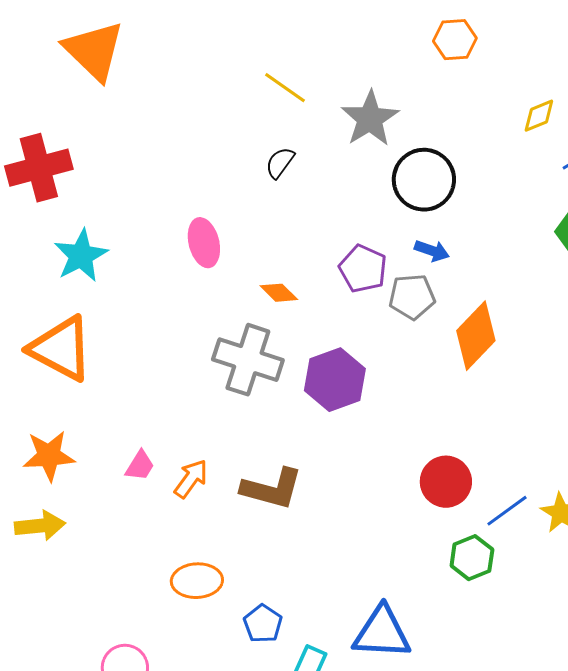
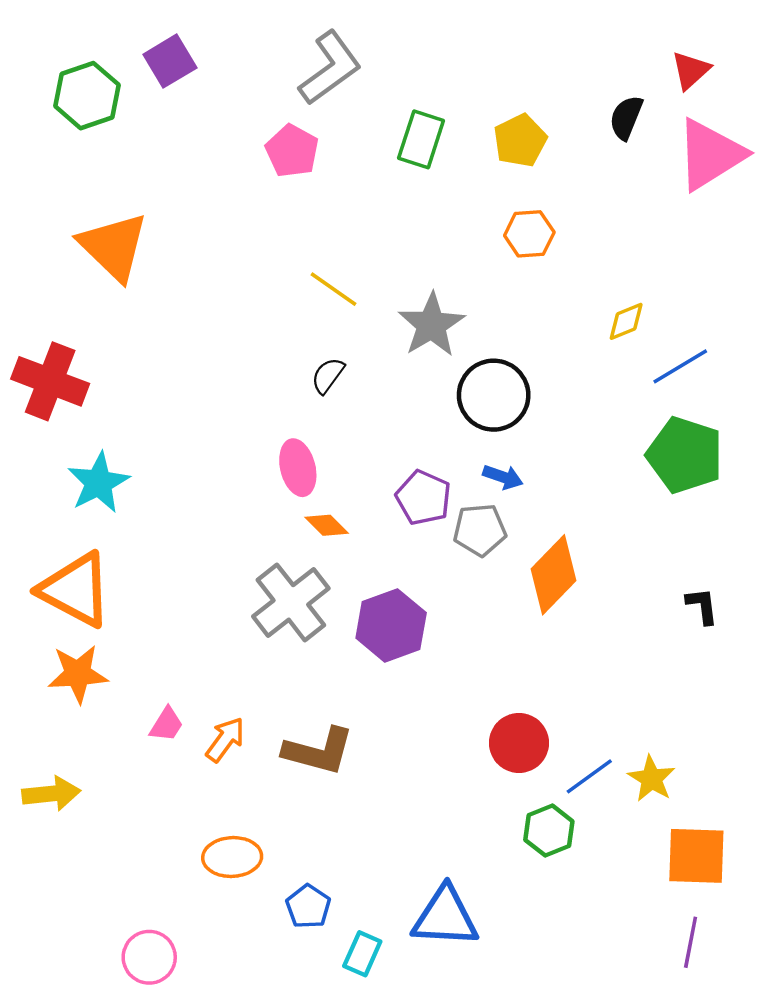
red cross: (39, 168) -> (50, 381), turned 36
pink ellipse: (204, 243) -> (298, 468), moved
gray cross: (248, 360) -> (291, 602), turned 34
orange star: (49, 456) -> (78, 674), moved

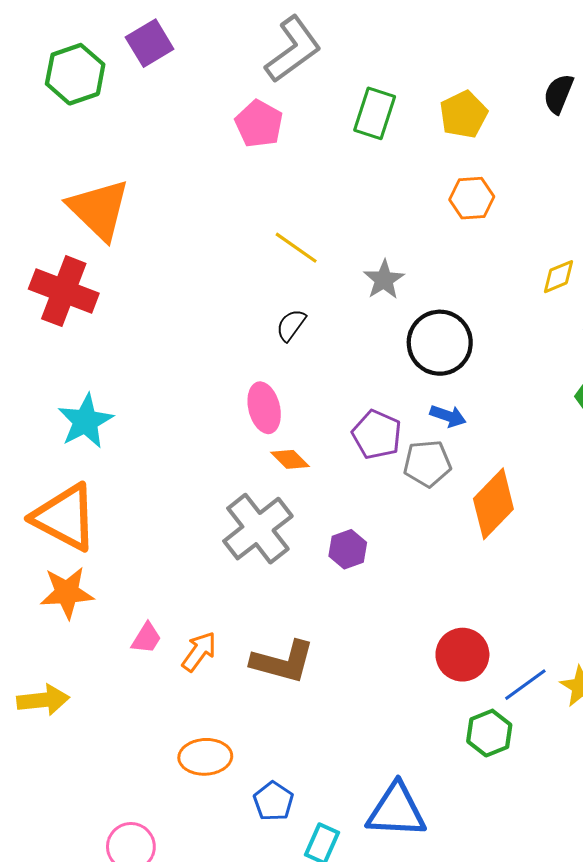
gray star: (431, 325) -> (384, 280), size x0.7
red cross: (50, 381) -> (64, 291), moved
purple hexagon: (391, 625) -> (348, 549), size x0.6

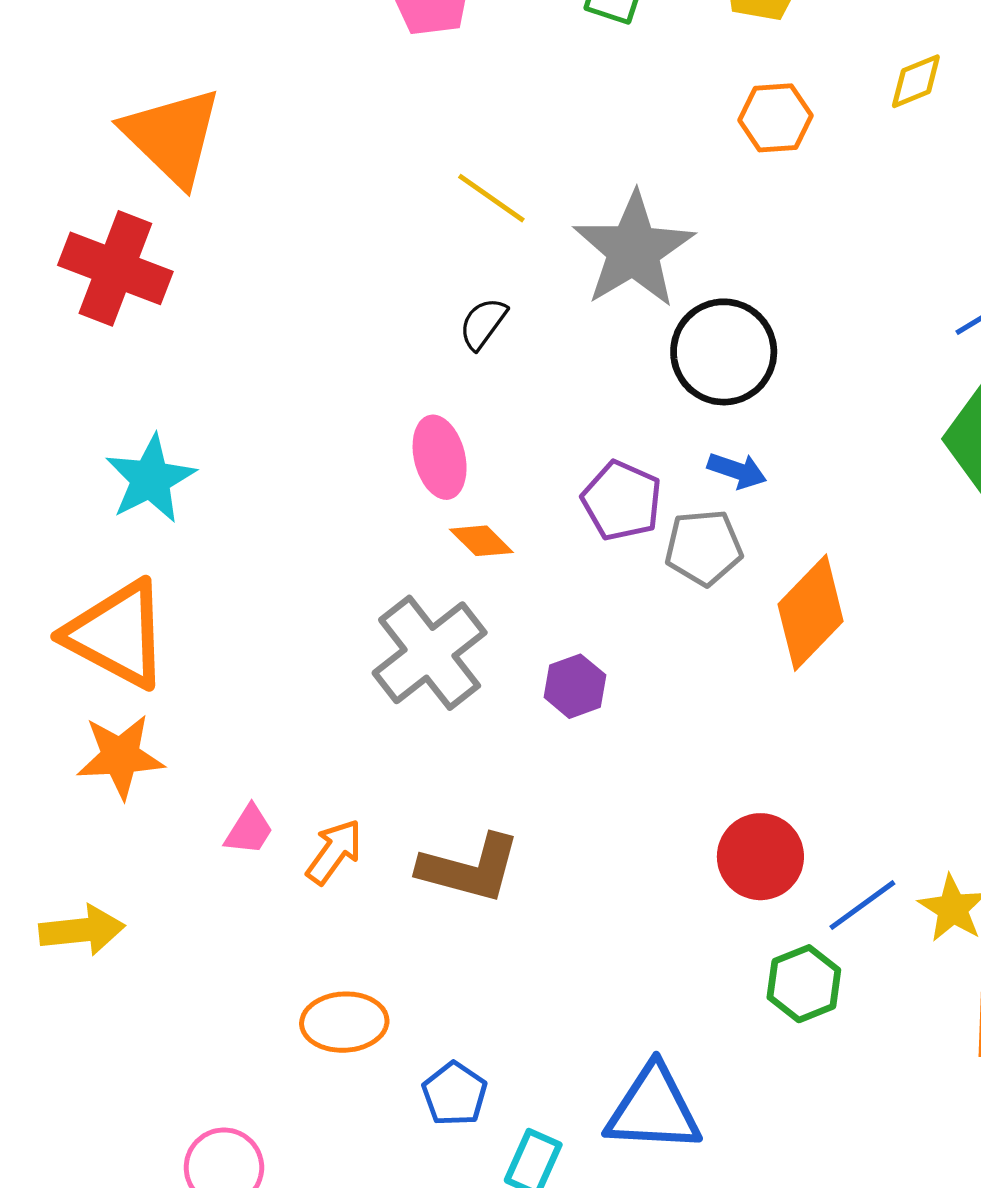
yellow diamond: (558, 277) -> (916, 81), moved
gray star: (384, 280) -> (633, 250), size x1.8

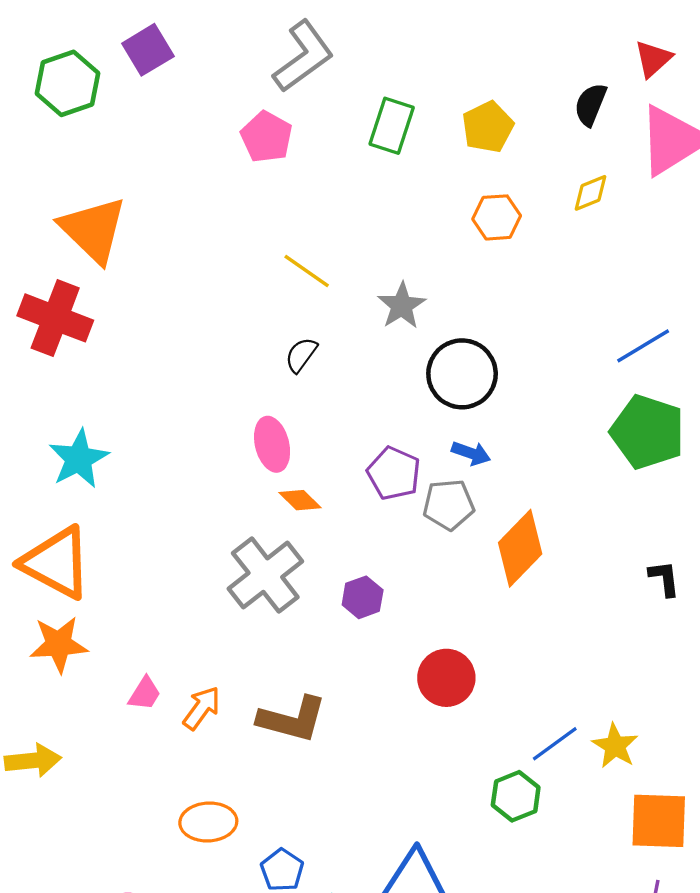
gray star: (633, 250) -> (402, 306), size x0.6
red circle: (760, 857) -> (446, 678), moved

